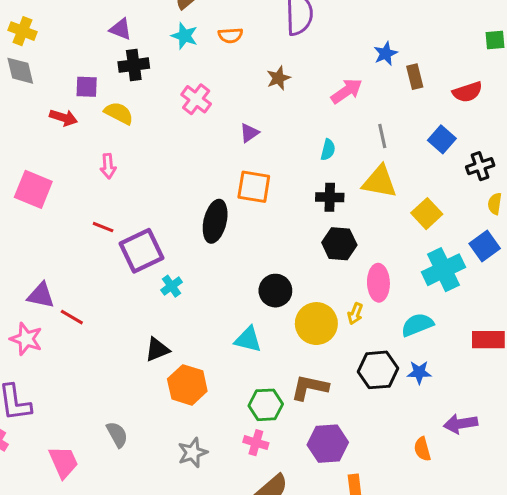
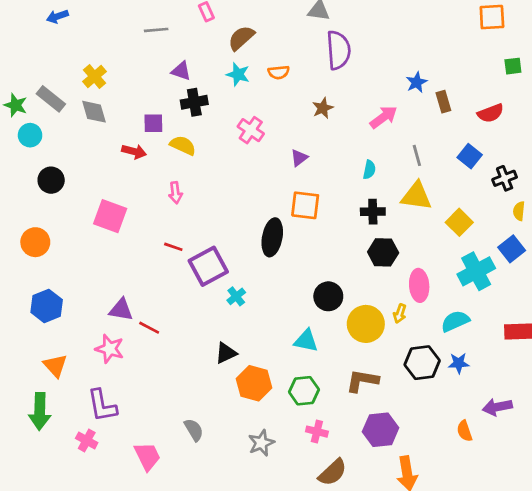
yellow cross: (22, 31) -> (94, 76), turned 30
green hexagon: (266, 405) -> (304, 391), moved

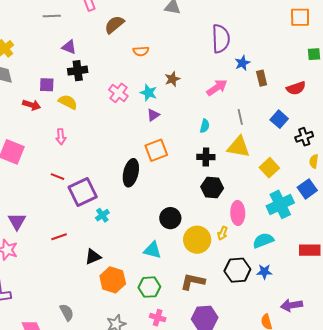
purple semicircle: (338, 50) -> (221, 39), moved
cyan star: (238, 74) -> (149, 93), moved
orange square: (305, 205) -> (156, 150), turned -30
purple triangle: (121, 310) -> (17, 221), turned 48
red line: (149, 328) -> (59, 237), moved, turned -49

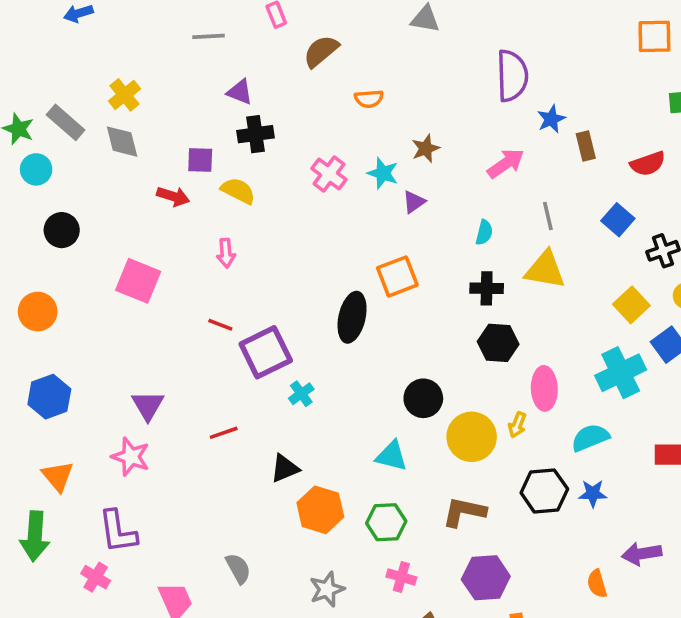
purple triangle: (153, 115) -> (414, 202), moved
yellow square: (269, 168) -> (631, 305), moved

